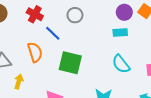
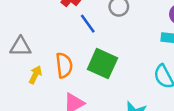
orange semicircle: (35, 52) -> (64, 65), moved

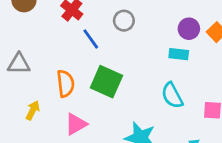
yellow arrow: (35, 75) -> (33, 110), moved

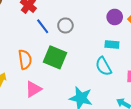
gray circle: (124, 21) -> (65, 25), moved
cyan rectangle: (179, 54) -> (112, 45), moved

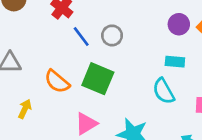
orange semicircle: (25, 60) -> (57, 81), turned 138
pink triangle: (33, 89) -> (86, 124), moved

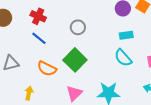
blue line: (81, 36) -> (39, 38), moved
green square: (98, 79) -> (75, 60), turned 35

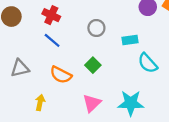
cyan rectangle: (126, 35) -> (130, 40), moved
green square: (75, 60) -> (93, 65), size x0.6

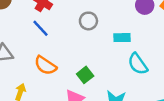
green square: (93, 65) -> (85, 75), moved

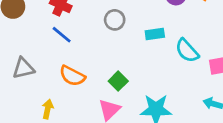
cyan semicircle: (138, 64) -> (187, 51), moved

